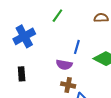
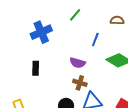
blue line: (77, 47) -> (95, 40), moved

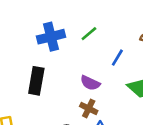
green line: (75, 15) -> (89, 34), moved
black rectangle: (36, 68) -> (36, 81), size x1.5

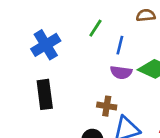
green line: (89, 34) -> (95, 28), moved
purple semicircle: (90, 83) -> (121, 72), moved

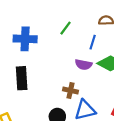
blue cross: (46, 45) -> (25, 39), turned 30
blue line: (120, 45) -> (93, 42), moved

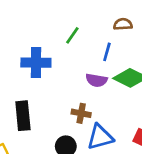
blue cross: (25, 39) -> (36, 63), moved
black rectangle: (22, 78) -> (23, 116), moved

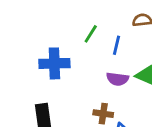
blue line: (107, 52) -> (116, 45), moved

